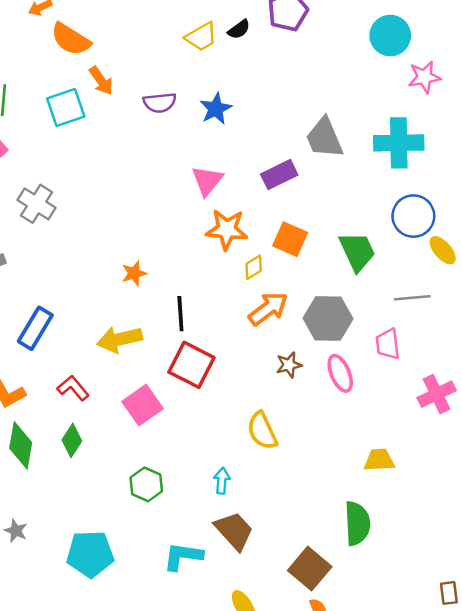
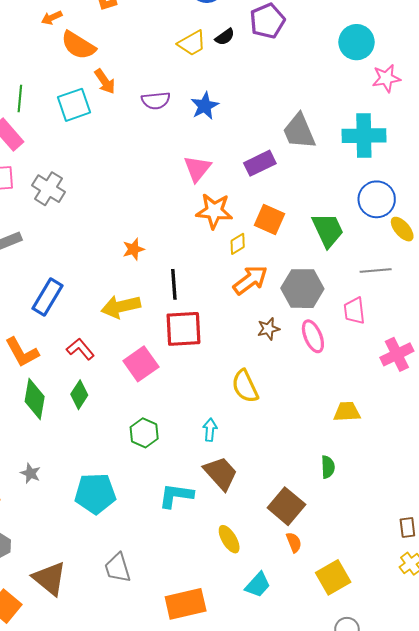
red square: (191, 365) -> (183, 329), turned -30
green semicircle: (357, 523) -> (328, 467), size x0.6

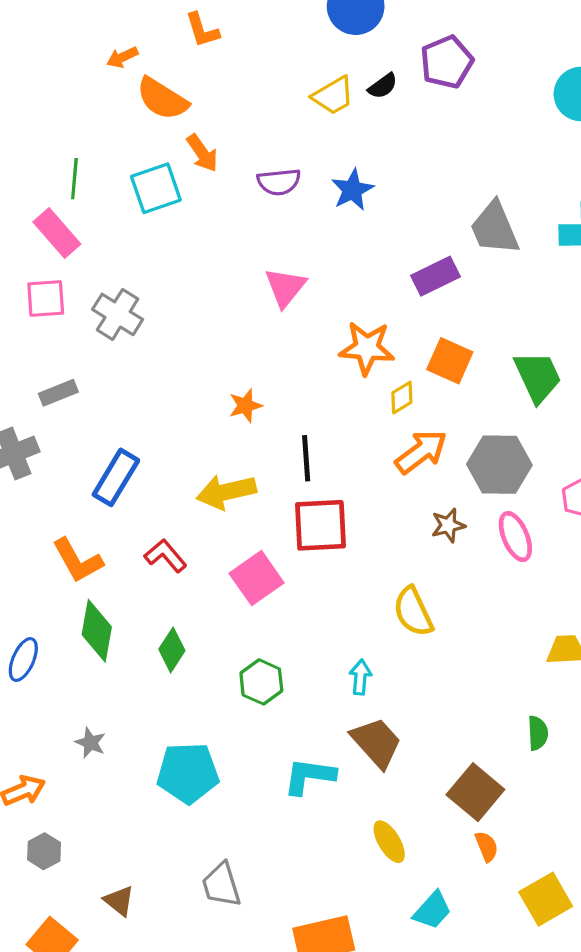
pink triangle: (197, 169) -> (285, 287), moved
green diamond: (79, 395) -> (172, 650), moved
brown triangle: (50, 578) -> (119, 901), size x0.6

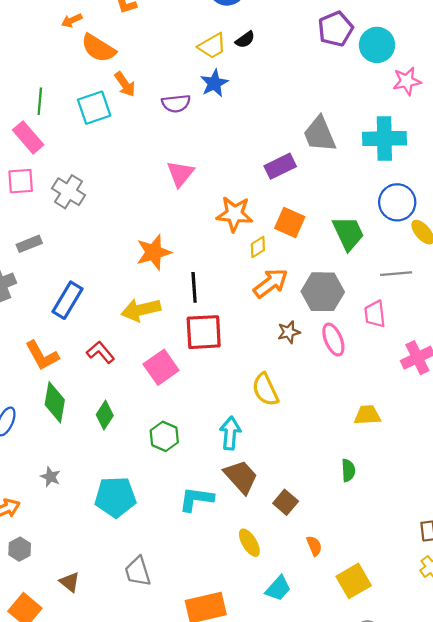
purple pentagon: (447, 62) -> (336, 29), moved
blue star: (352, 190) -> (214, 83), moved
orange star: (245, 406) -> (154, 252), size x1.6
cyan arrow: (360, 677) -> (230, 433), size x1.4
brown square: (475, 792) -> (286, 502), moved, size x0.7

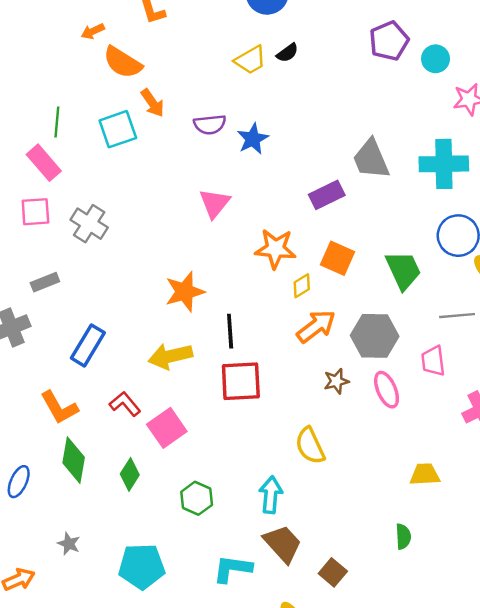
cyan circle: (377, 45) -> (436, 59), size x0.7
blue star: (214, 83) -> (253, 139), moved
pink square: (161, 367) -> (167, 428), moved

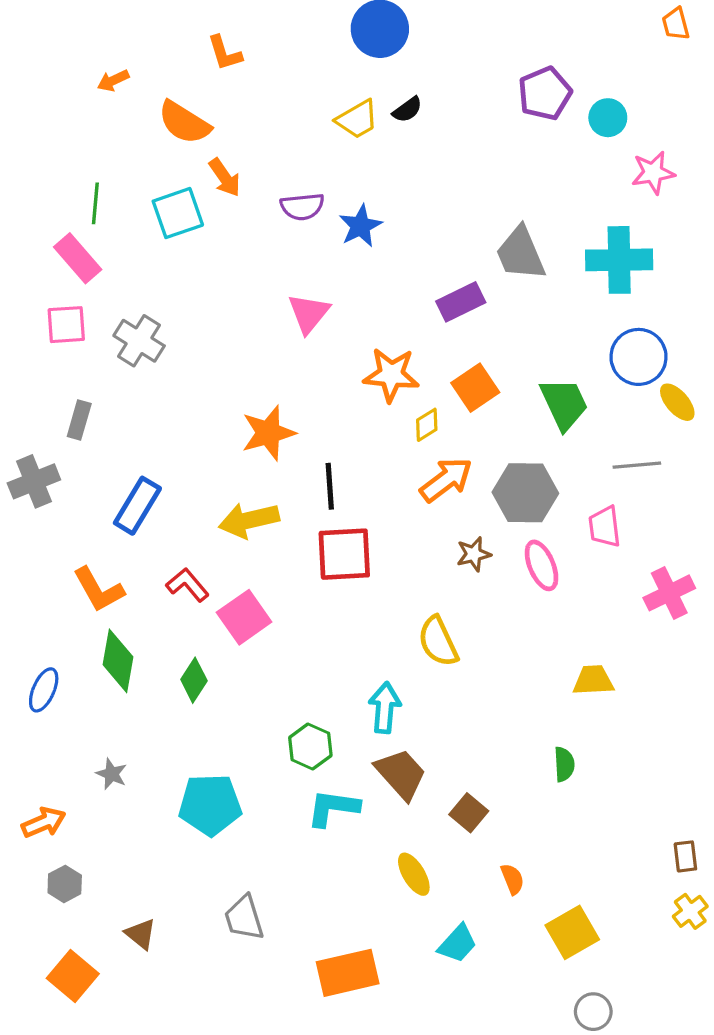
orange arrow: (93, 31) -> (113, 80), moved
orange square: (338, 258) -> (475, 388), turned 32
gray rectangle: (45, 282) -> (79, 420), turned -52
green hexagon: (197, 498) -> (310, 746), moved

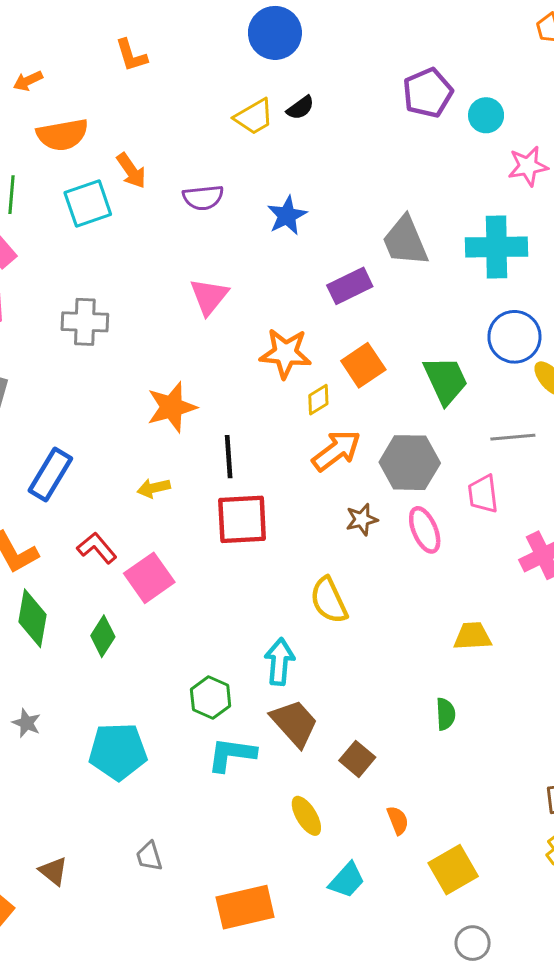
orange semicircle: (184, 123) -> (62, 135), moved, turned -42
blue star: (360, 226) -> (287, 216), moved
gray cross: (139, 341) -> (85, 322), moved, turned -30
yellow arrow: (249, 520) -> (154, 488), size x0.6
gray trapezoid: (244, 918) -> (149, 856), size x0.7

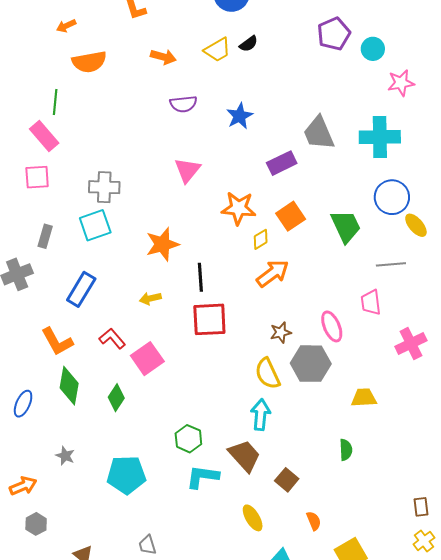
orange arrow: (131, 171) -> (163, 57), moved, turned -40
cyan square: (88, 204) -> (95, 225), moved
gray hexagon: (410, 463) -> (311, 364), moved
brown star: (362, 519) -> (281, 332), moved
cyan arrow: (279, 662) -> (261, 415), moved

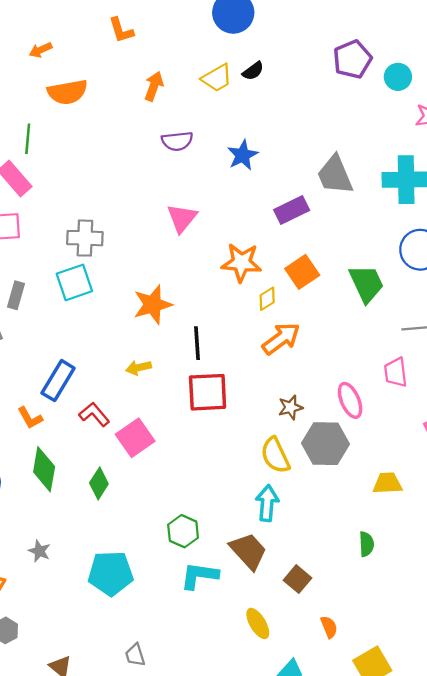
orange arrow: (163, 57) -> (154, 86), turned -85
blue rectangle: (81, 289) -> (58, 381), moved
orange L-shape: (57, 342) -> (30, 418), size x0.7

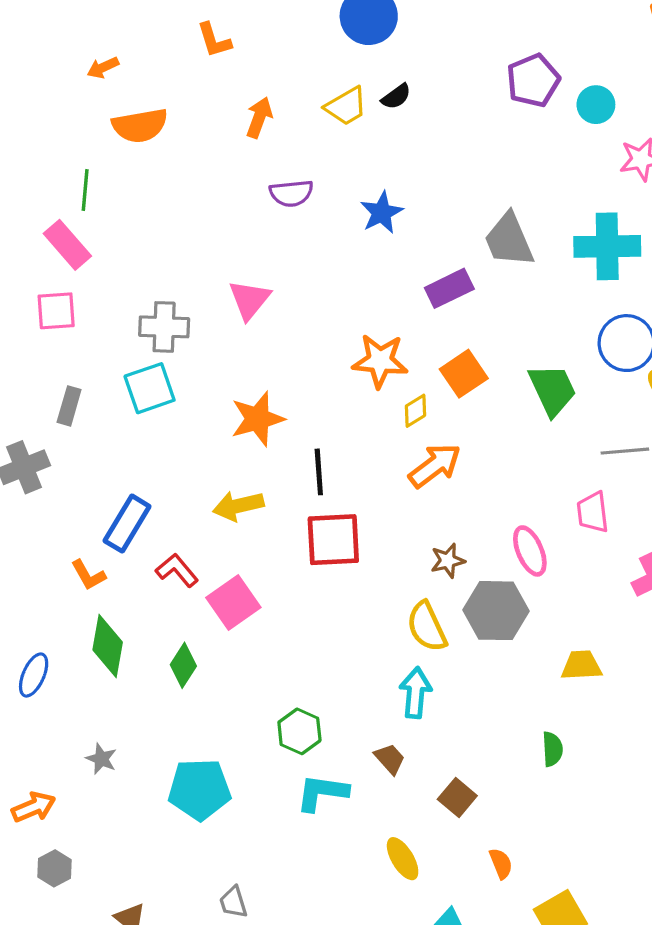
pink triangle: (182, 218) -> (249, 300), moved
yellow arrow: (139, 368) -> (238, 506), size x1.4
brown trapezoid: (248, 551) -> (390, 759), size x0.6

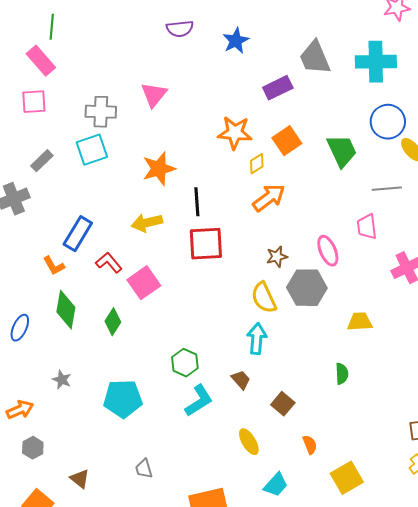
gray rectangle: (69, 406) -> (42, 161), turned 30
cyan L-shape: (322, 793) -> (199, 401), turned 140

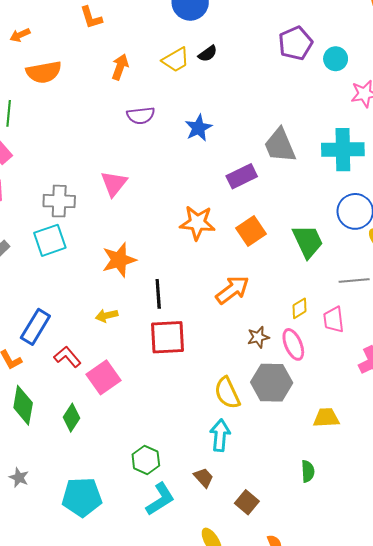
yellow diamond: (257, 164) -> (299, 308), moved
yellow arrow: (147, 223) -> (107, 316), size x0.7
brown star: (277, 257) -> (258, 337), moved

